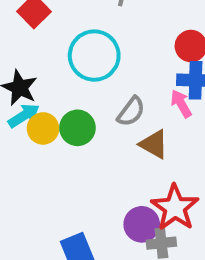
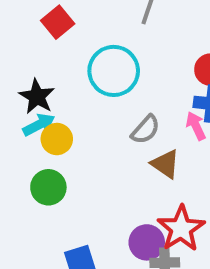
green circle: (77, 128) -> (48, 187), moved

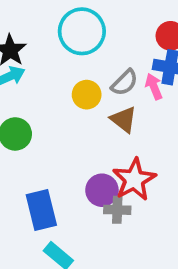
gray semicircle: (145, 130) -> (125, 83), moved
yellow circle: (57, 139) -> (87, 95), moved

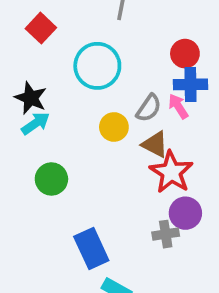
red star: (134, 180) -> (171, 172), moved
purple circle: (102, 190) -> (185, 213), moved

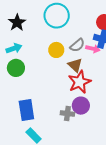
pink arrow: (178, 106) -> (93, 49), turned 120
cyan arrow: (36, 123) -> (14, 48), moved

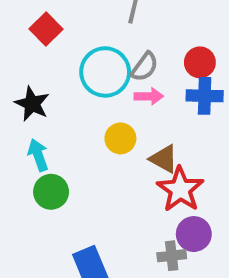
gray semicircle: (77, 45) -> (145, 67), moved
cyan arrow: (14, 48) -> (38, 155), turned -77
pink arrow: (93, 49) -> (149, 96), moved

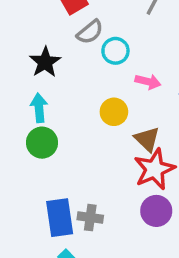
gray semicircle: (145, 67) -> (90, 32), moved
cyan circle: (105, 72) -> (115, 51), size x0.6
gray cross: (172, 256) -> (90, 218), moved

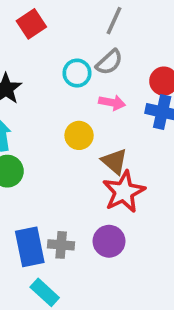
gray semicircle: (90, 32) -> (109, 62), moved
purple circle: (156, 211) -> (109, 241), moved

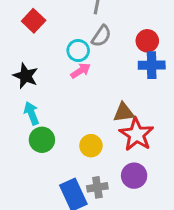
pink arrow: (112, 103) -> (81, 71), moved, turned -30
yellow circle: (79, 135) -> (91, 146), moved
brown triangle: (114, 161) -> (124, 112), turned -35

